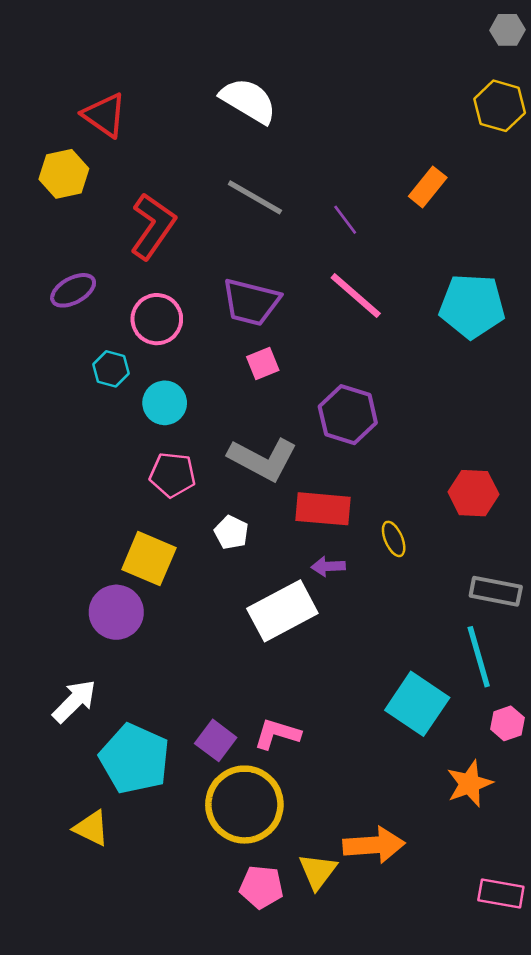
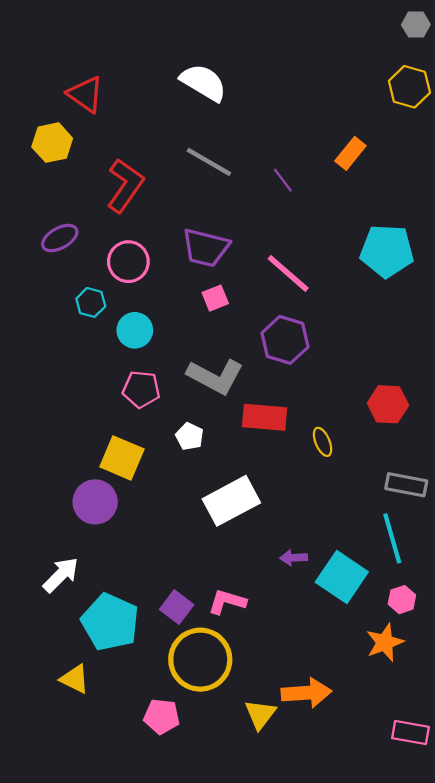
pink line: (356, 296) -> (288, 273), moved
purple arrow: (328, 566) -> (294, 558), moved
pink hexagon: (507, 723) -> (402, 600), moved
pink pentagon: (261, 887) -> (162, 716), moved

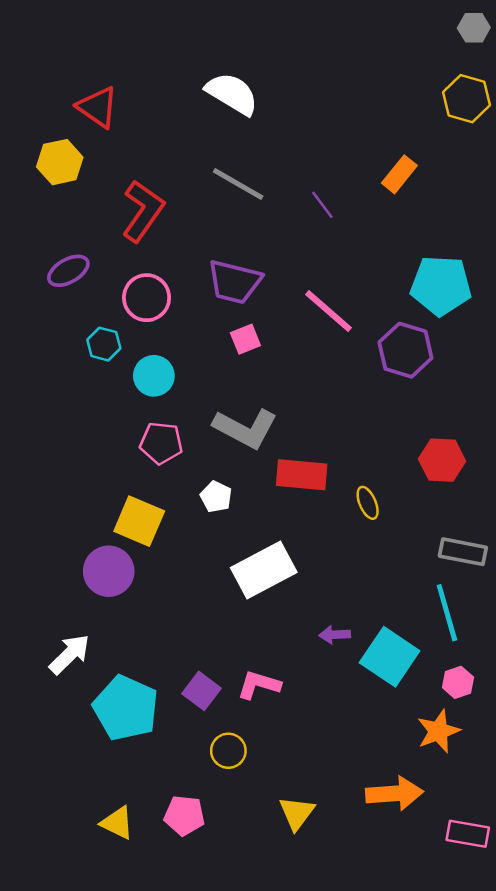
purple hexagon: (285, 340) -> (405, 350), moved
yellow circle: (200, 660) -> (228, 751), size x0.5
yellow triangle: (75, 679) -> (117, 823), moved
orange arrow: (306, 693) -> (394, 793), moved

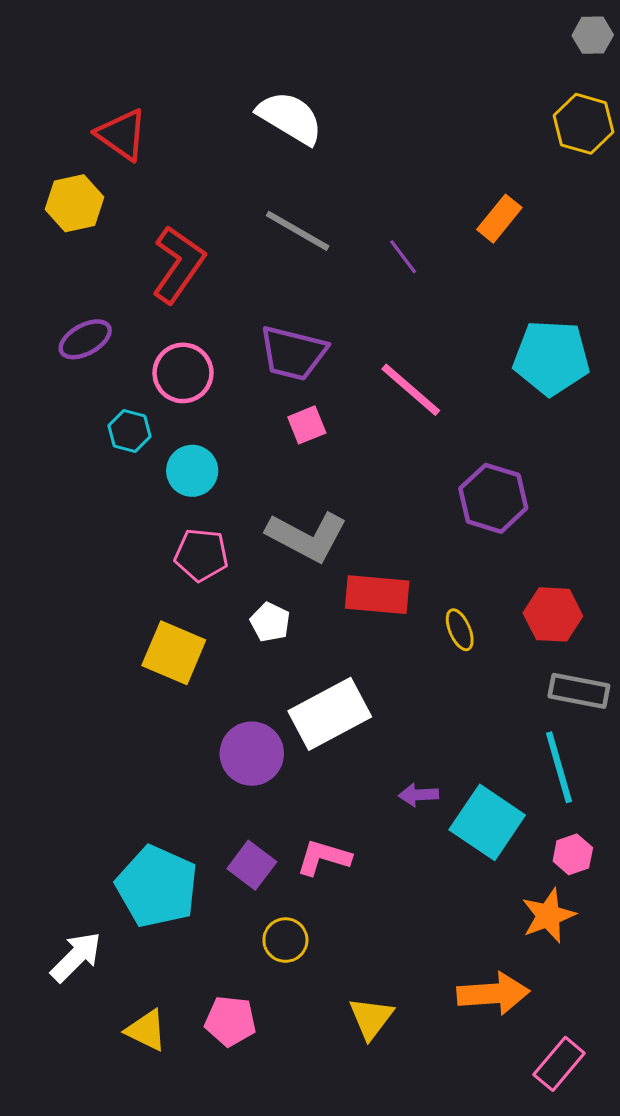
purple hexagon: (405, 350) -> (493, 498), moved
red hexagon: (442, 460) -> (553, 614), moved
purple circle: (109, 571) -> (252, 754), moved
white arrow: (70, 654) -> (76, 957), moved
pink rectangle: (468, 834) -> (559, 1064), moved, turned -60

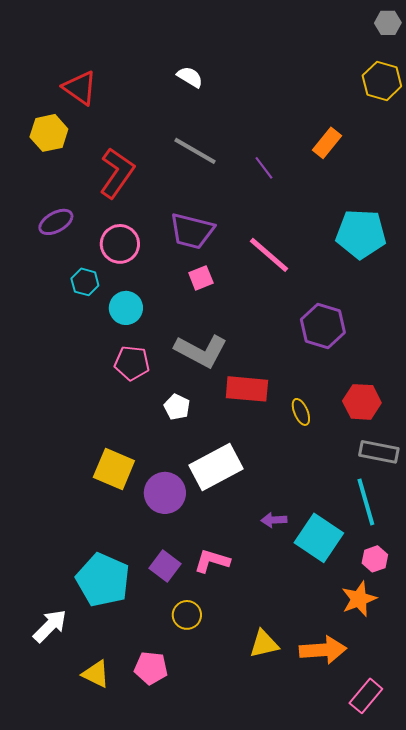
white semicircle: (290, 118) -> (190, 77), size x0.6
yellow square: (174, 653) -> (114, 469), moved
yellow triangle: (371, 1018) -> (264, 644), moved, turned 40

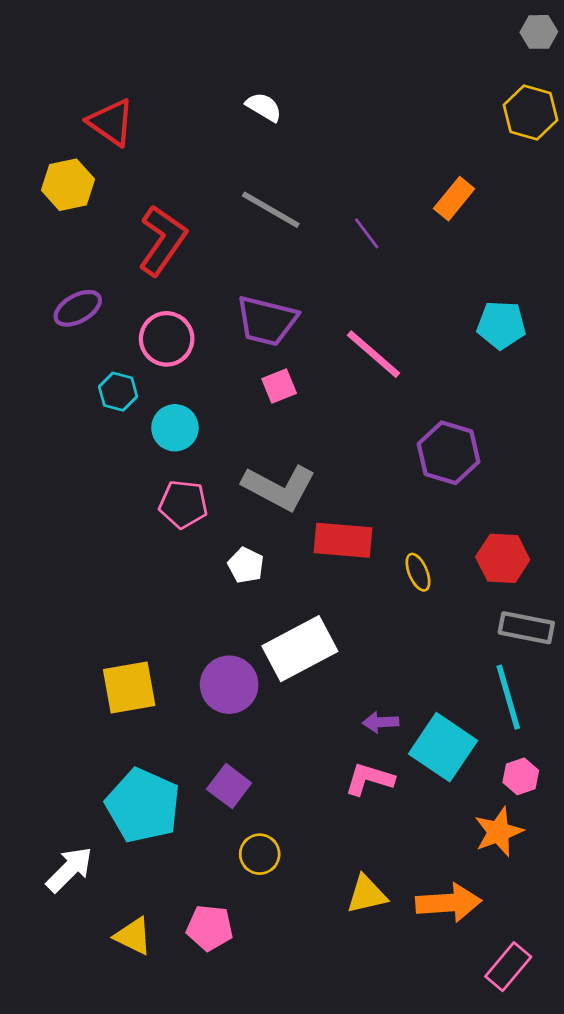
cyan pentagon: (361, 234) -> (501, 325), size x0.7
yellow square: (114, 469) -> (129, 687), moved, turned -33
pink L-shape: (212, 561) -> (369, 779), moved

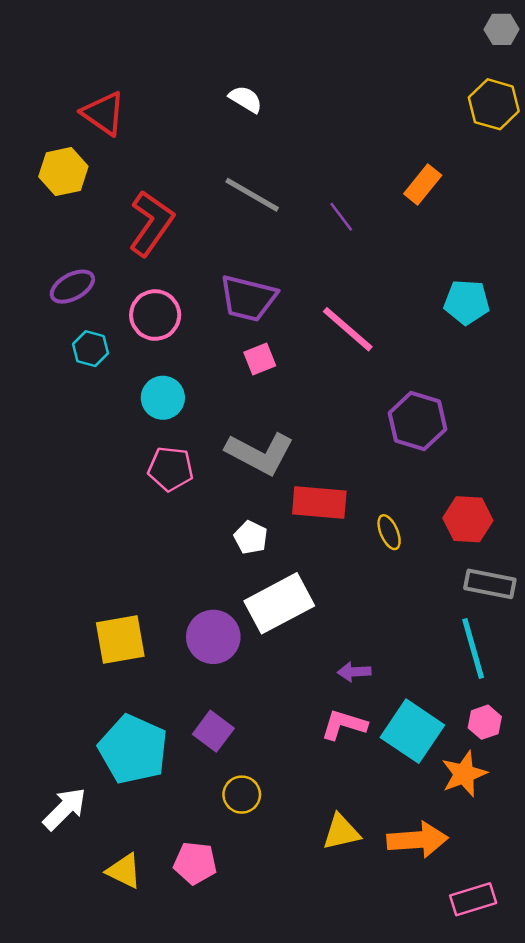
cyan hexagon: (118, 392) -> (90, 349), moved
white pentagon: (246, 565) -> (251, 537), moved
cyan square: (443, 747) -> (412, 731), moved
pink rectangle: (508, 967) -> (473, 899), turned 33

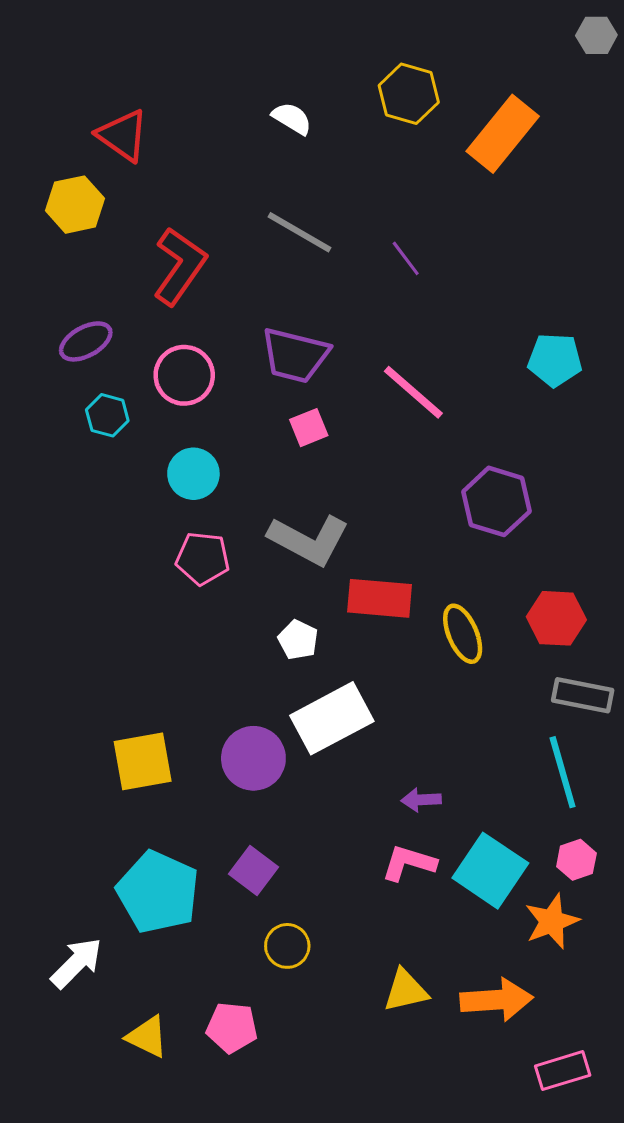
yellow hexagon: (494, 104) -> (409, 94), moved
orange rectangle: (423, 184) -> (503, 134), moved, size x1.6
yellow ellipse: (389, 532) -> (463, 634), size x1.4

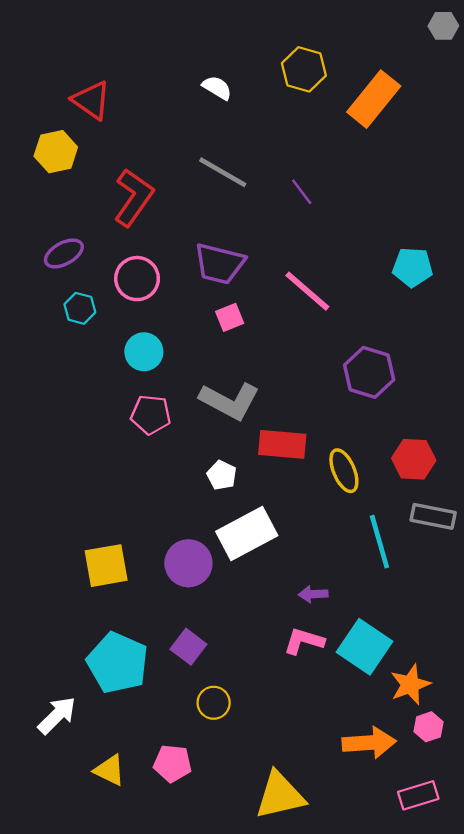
cyan line: (563, 772) -> (379, 542), moved
pink hexagon: (576, 860) -> (429, 727), moved
yellow triangle: (406, 991) -> (280, 795), moved, size x1.5

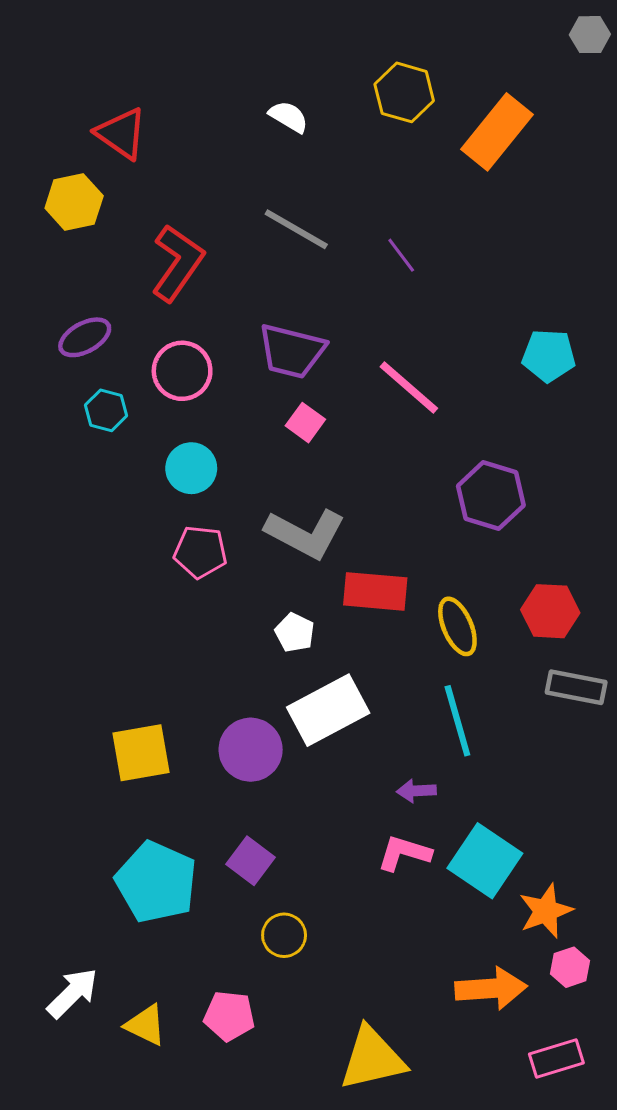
pink square: (230, 317) -> (305, 423), turned -32
cyan line: (379, 542) -> (457, 721), moved
white arrow: (57, 715) -> (73, 993), moved

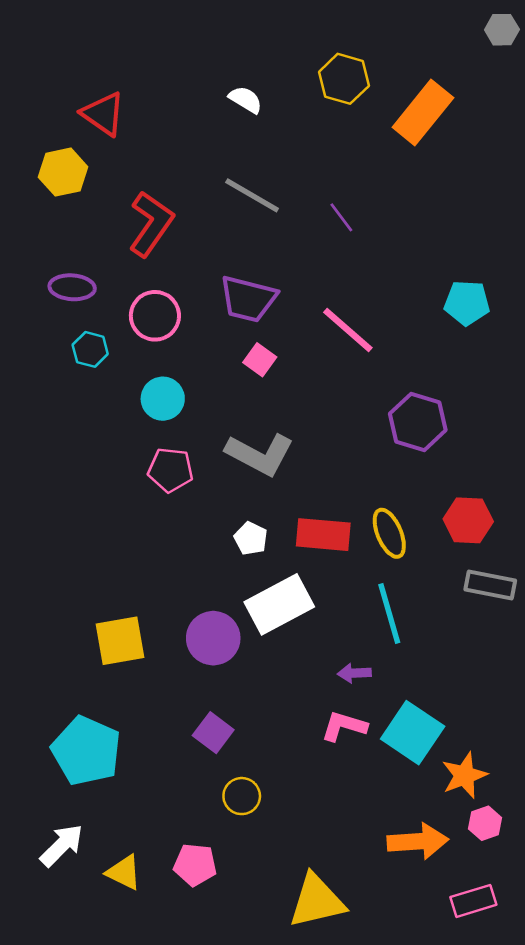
purple ellipse: (85, 337) -> (72, 287), turned 33
red rectangle: (375, 591) -> (323, 535), moved
cyan pentagon: (156, 882) -> (86, 751), moved

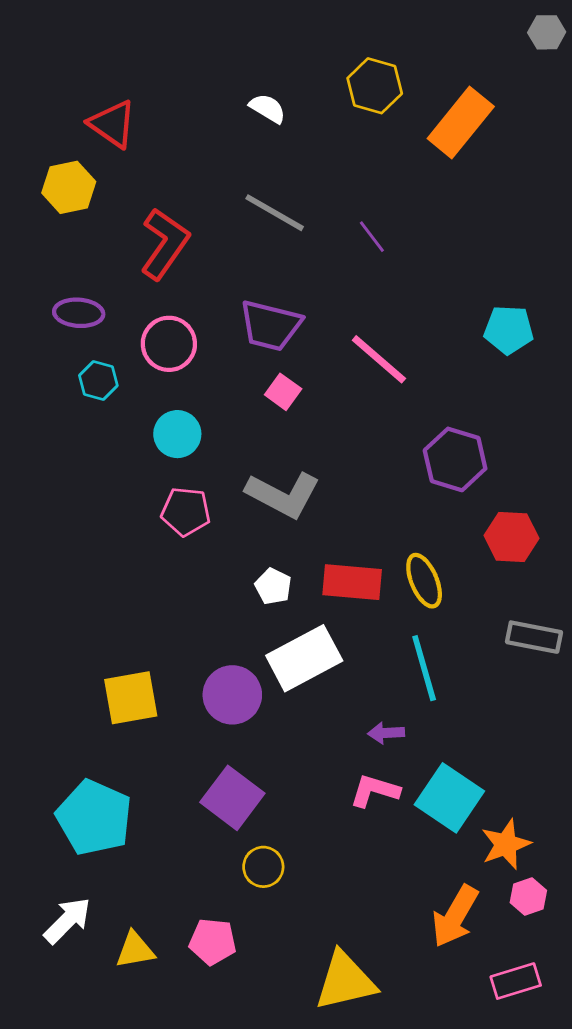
red hexagon: (468, 520) -> (511, 537), moved
purple square: (213, 733) -> (232, 798), size x1.4
orange arrow: (418, 841) -> (455, 916), turned 124
yellow triangle: (124, 872) -> (135, 950), turned -36

